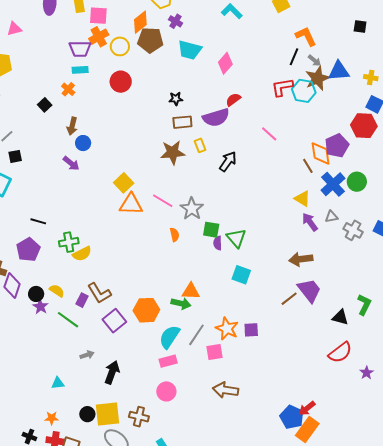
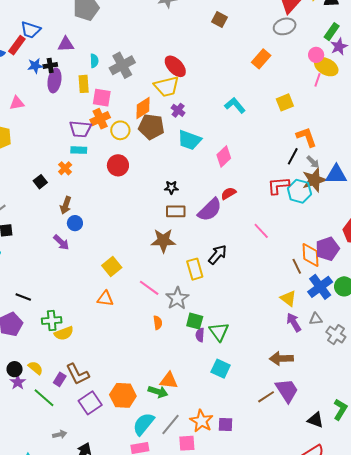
purple semicircle: (216, 118) -> (210, 210), turned -32
yellow rectangle: (200, 145) -> (195, 269), moved, size x1.5
orange triangle: (131, 204) -> (105, 299), moved, size x0.7

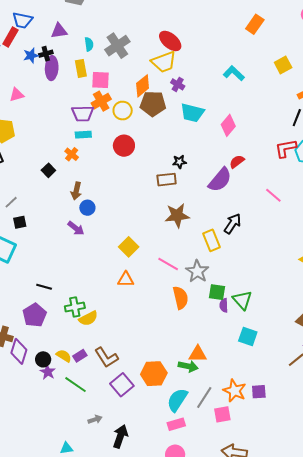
brown rectangle: (176, 211) -> (167, 180), moved
orange semicircle: (158, 323) -> (180, 298), size x1.6
purple rectangle: (60, 379) -> (80, 356), moved, turned 32

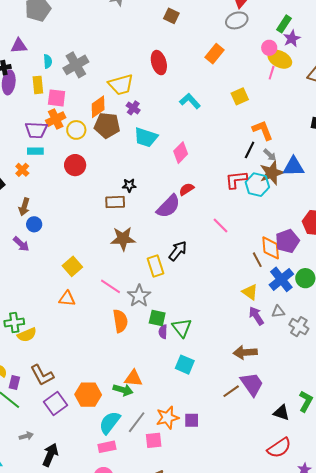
red ellipse: (170, 41) -> (159, 63), moved, turned 30
purple rectangle: (80, 356) -> (14, 383), moved, turned -48
orange star: (235, 391) -> (167, 418), turned 30

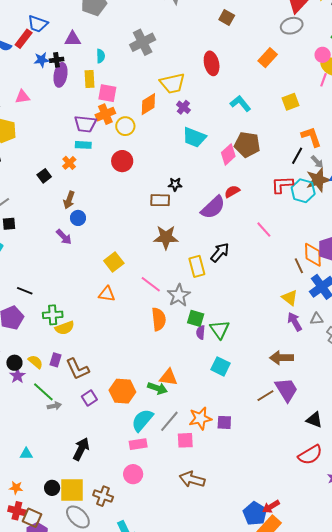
gray cross: (76, 65) -> (143, 42), moved
brown pentagon: (107, 125) -> (247, 145), moved
purple rectangle: (14, 383) -> (56, 360), moved
purple square: (56, 403) -> (89, 398), size x0.7
gray arrow: (26, 436) -> (54, 406), moved

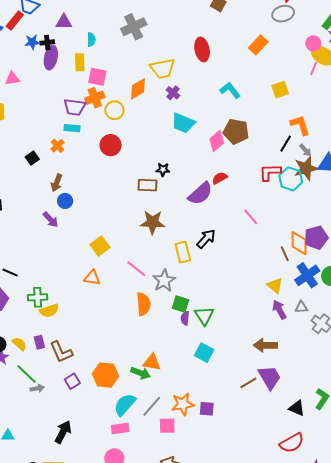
purple rectangle: (56, 360) -> (39, 342), turned -32

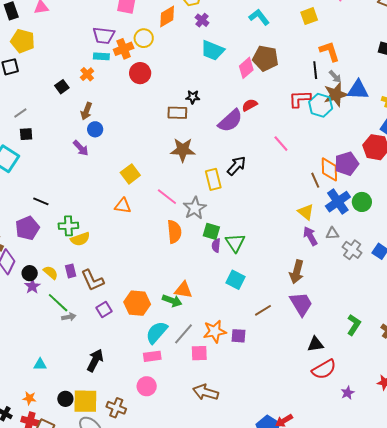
orange cross: (95, 98) -> (124, 49), moved
black line: (286, 144) -> (315, 70), turned -36
brown arrow: (265, 345) -> (297, 272), turned -75
brown line: (248, 383) -> (263, 310), moved
black triangle: (297, 408) -> (315, 344), moved, turned -30

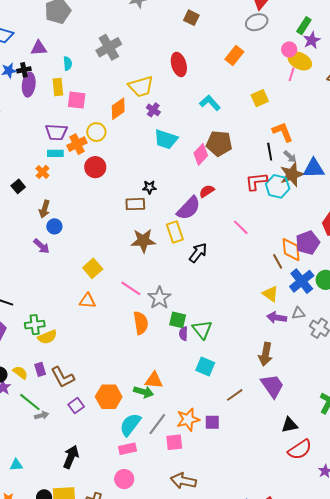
yellow rectangle: (213, 179) -> (175, 232), moved
purple arrow: (310, 236) -> (277, 318), turned -48

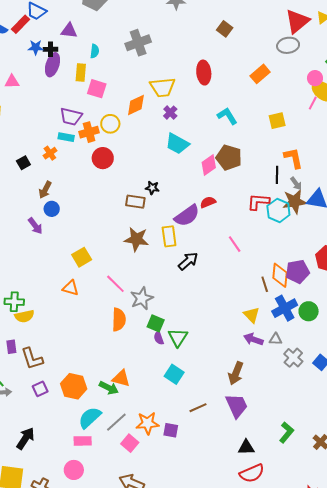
purple semicircle: (183, 334) -> (159, 338), turned -32
pink square: (174, 442) -> (130, 443), turned 36

